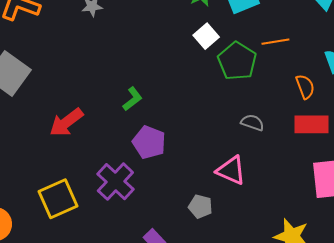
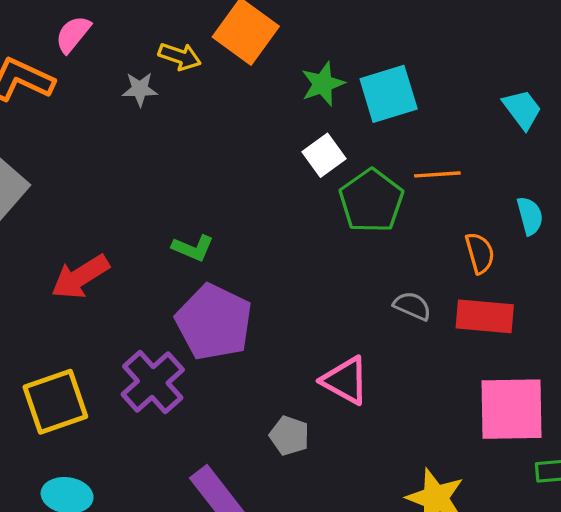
green L-shape: (132, 99) -> (193, 248), turned 55
gray semicircle: (252, 123) -> (412, 306), moved
purple pentagon: (149, 142) -> (214, 322), size x1.4

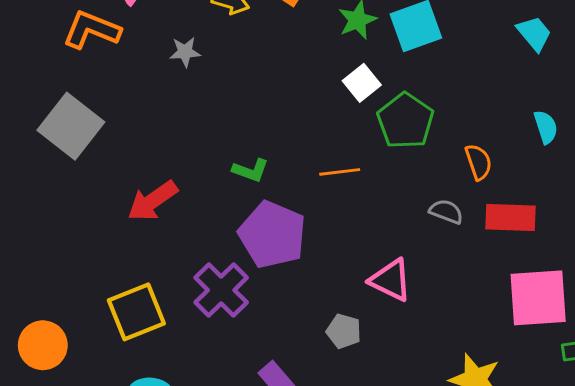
gray star: (140, 89) -> (185, 52), moved
orange line: (437, 174) -> (340, 172), moved
orange semicircle: (480, 253) -> (478, 162), moved

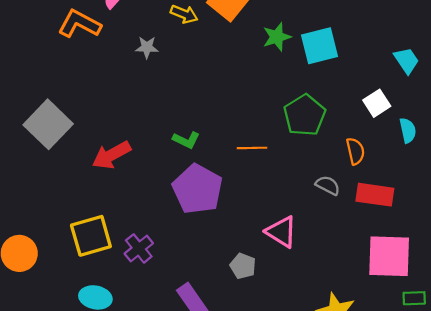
white square: (362, 83) -> (377, 103), moved
gray square: (71, 126) -> (48, 124), moved
purple cross: (221, 290) -> (139, 248), moved, size x0.7

